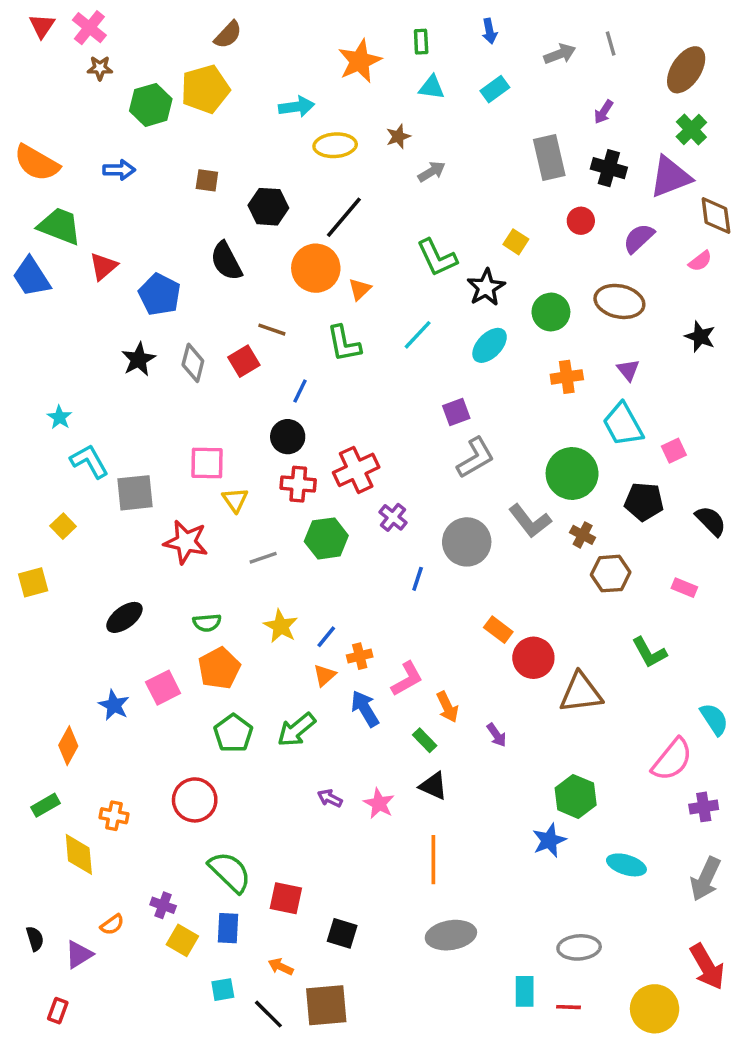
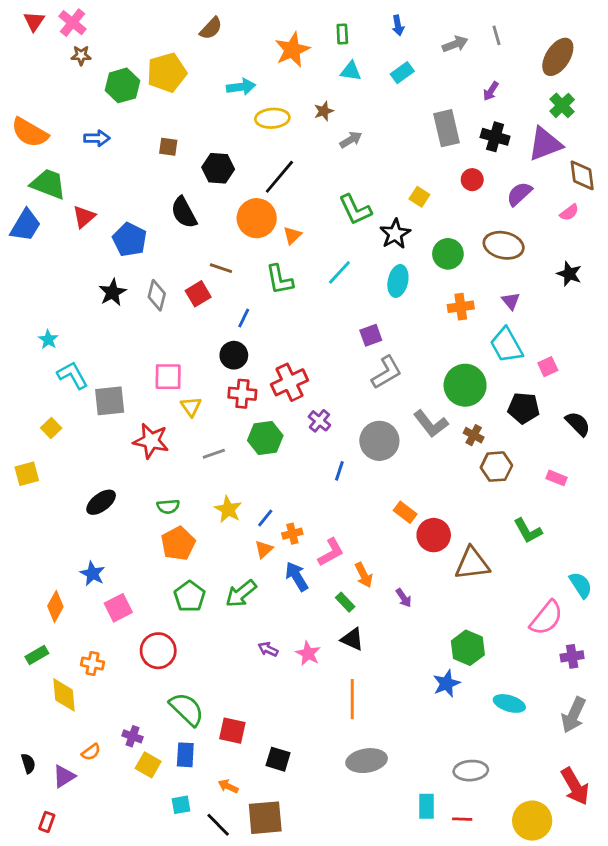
brown semicircle: (228, 35) -> (211, 28), moved
blue trapezoid: (31, 277) -> (25, 225), turned -116
cyan ellipse: (490, 345) -> (398, 281), turned -32
pink square: (163, 688) -> (118, 608), moved

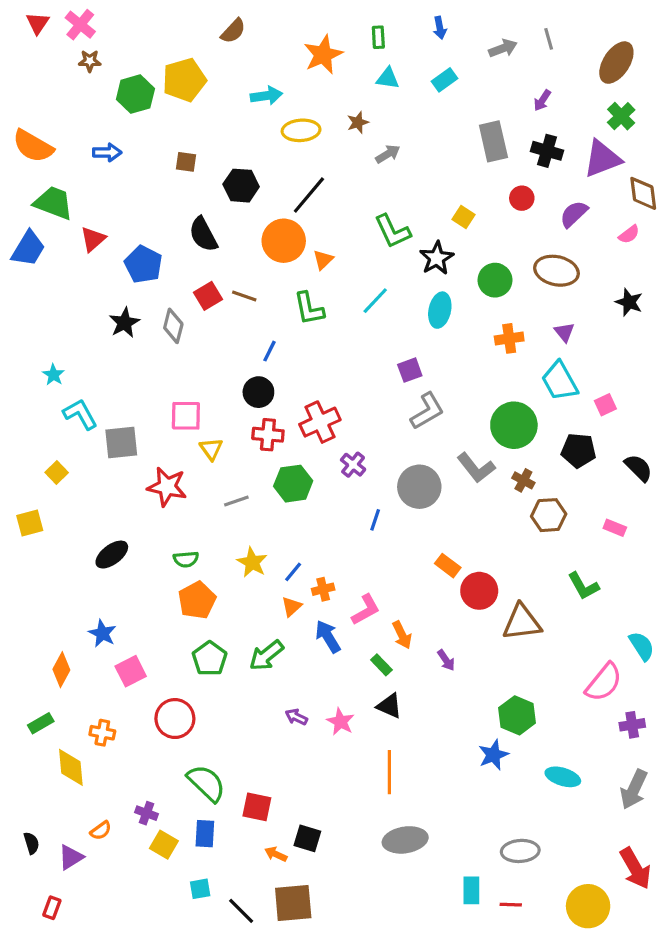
red square: (198, 294) -> (208, 296), moved
orange arrow: (228, 786) -> (276, 854), moved

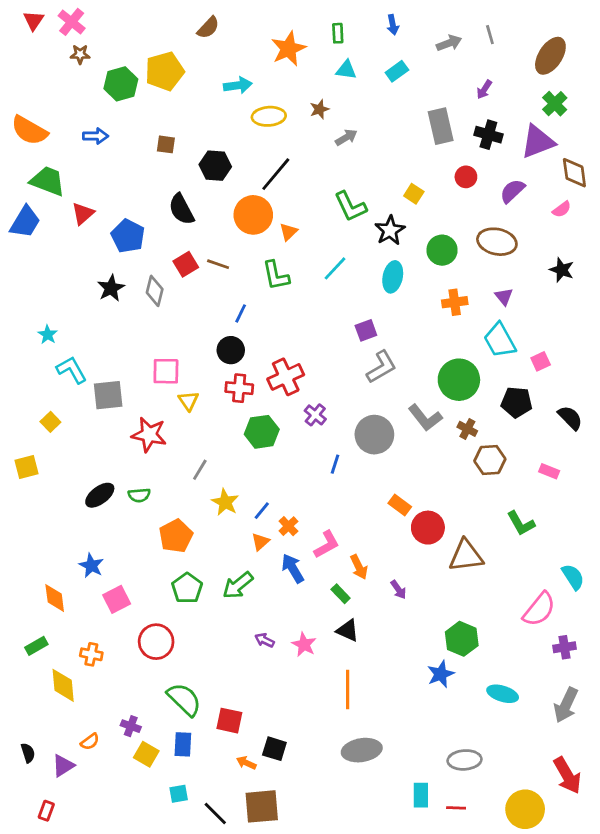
gray line: (236, 501) -> (200, 470), moved, turned -40
green semicircle: (186, 559) -> (139, 495), moved
orange cross: (323, 589) -> (288, 526), turned -30
orange diamond: (61, 670) -> (55, 598), turned -36

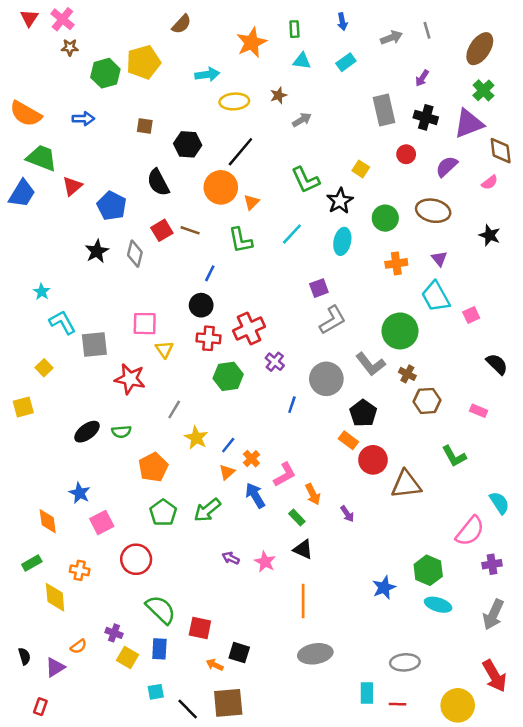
black pentagon: (517, 402) -> (363, 413), moved, turned 30
green hexagon: (462, 639) -> (428, 570), moved

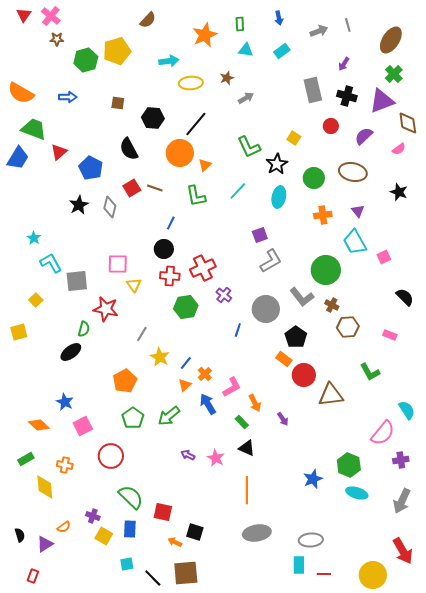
green semicircle: (121, 432) -> (84, 329), moved, turned -70
orange diamond: (48, 521) -> (39, 425), turned -40
gray ellipse: (405, 662) -> (311, 540), moved

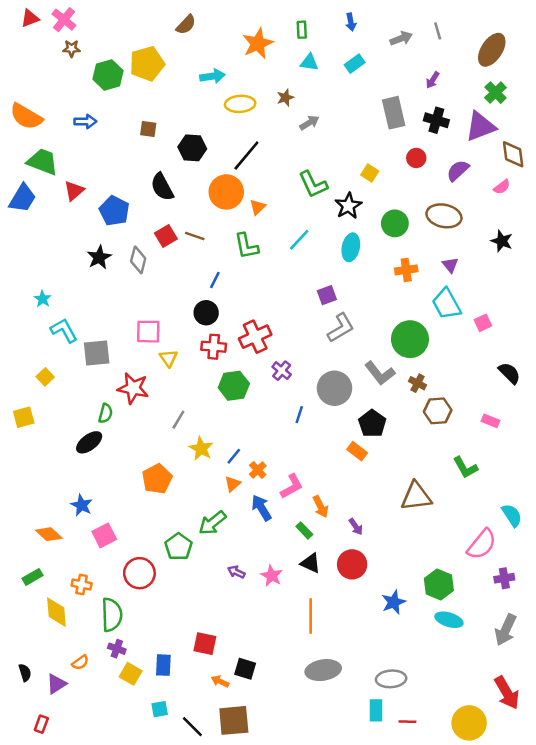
red triangle: (24, 15) -> (30, 18), turned 35
red circle: (304, 375) -> (352, 564), moved
green pentagon: (133, 418) -> (178, 547), moved
green semicircle: (131, 497) -> (112, 615), moved, turned 44

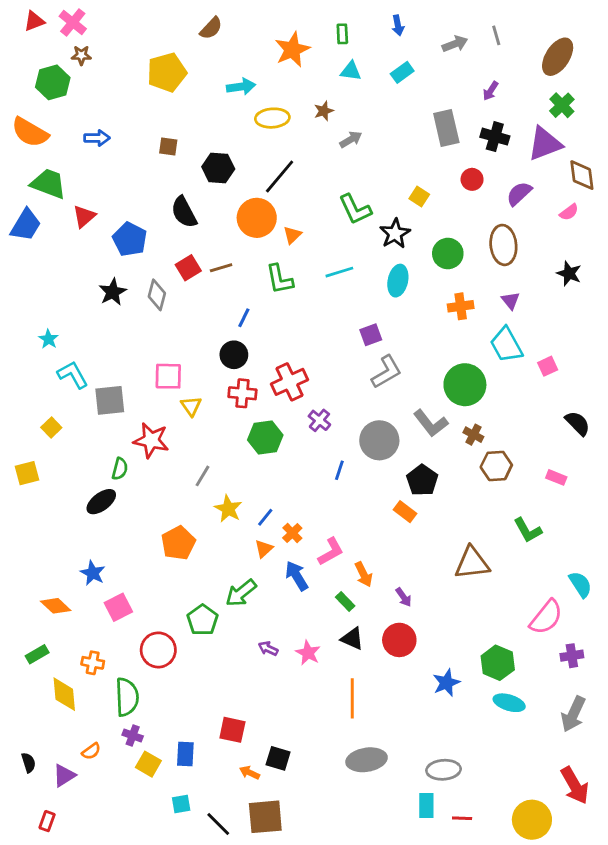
green hexagon: (108, 75) -> (53, 82), moved
brown ellipse: (444, 216) -> (503, 245), turned 72
brown line: (195, 236) -> (221, 268), turned -36
cyan line: (299, 240) -> (339, 272), turned 30

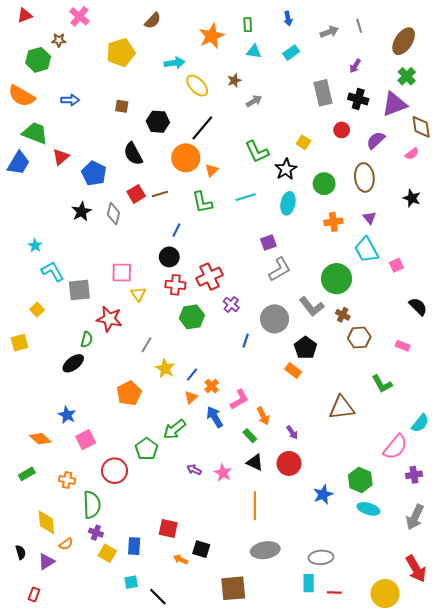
pink cross: (73, 22) -> (79, 16), moved
yellow ellipse: (272, 118) -> (197, 86), turned 50
cyan semicircle: (580, 584) -> (420, 423), turned 72
yellow diamond: (64, 694) -> (46, 522), moved
brown square: (265, 817) -> (233, 588), moved

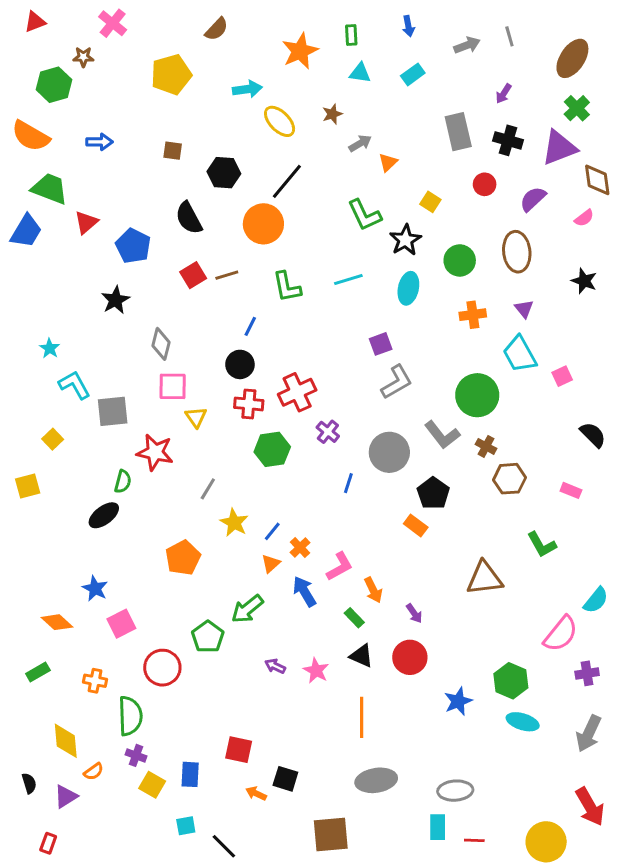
orange triangle: (212, 170) -> (388, 162), moved
gray diamond: (113, 214) -> (161, 344), moved

